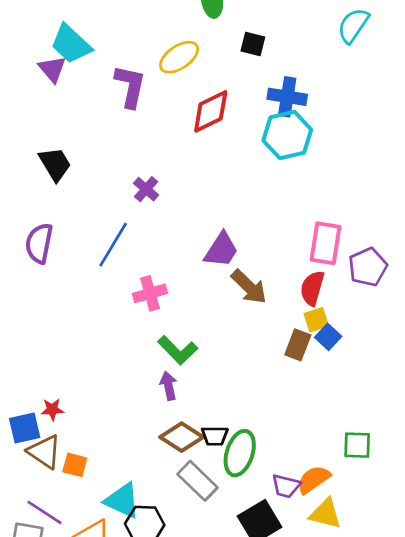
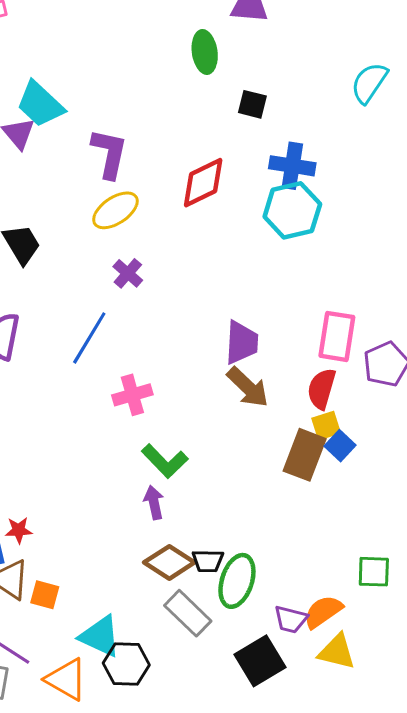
yellow ellipse: (179, 57) -> (115, 210), moved
purple trapezoid: (221, 250) -> (242, 343), moved, turned -30
brown rectangle: (298, 345) -> (305, 455), size x1.4

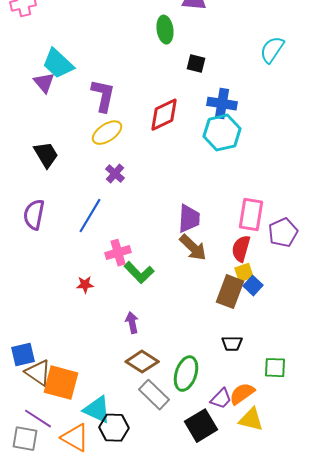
green L-shape: (165, 461) -> (139, 273), moved
red star: (19, 530) -> (85, 285), moved
black trapezoid: (208, 561) -> (232, 344), moved
orange square: (45, 595) -> (61, 383), size x1.8
purple trapezoid: (291, 619) -> (221, 399), turned -60

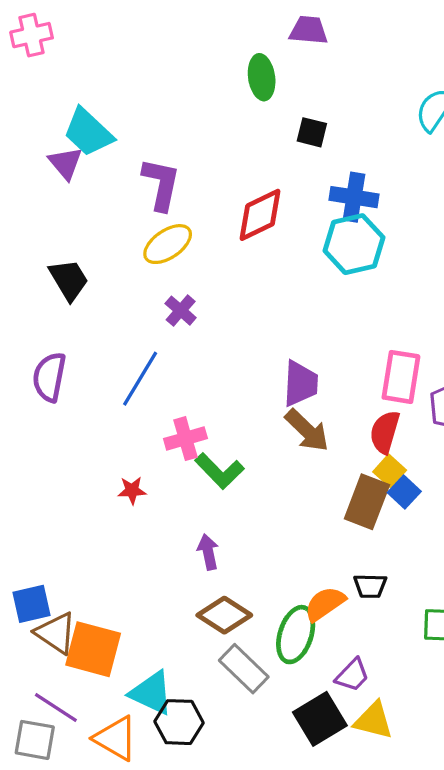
yellow square: (244, 273) -> (390, 471), turned -30
orange semicircle: (242, 394) -> (325, 604), moved
yellow triangle: (251, 420) -> (373, 720), moved

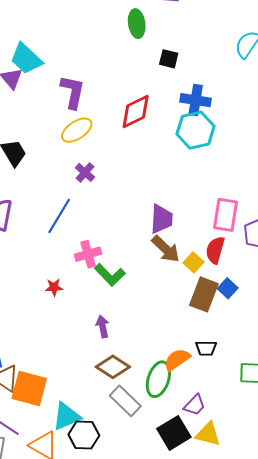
yellow square: (390, 471) -> (194, 262), moved
cyan triangle: (151, 693) -> (66, 416), turned -48

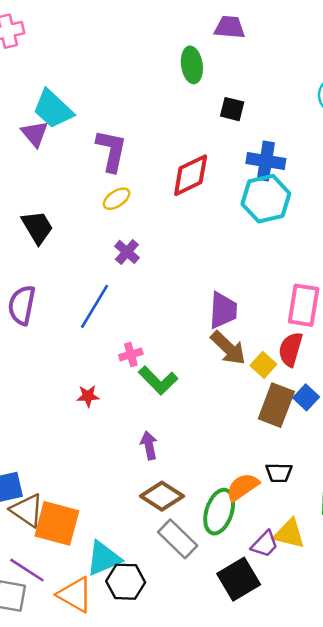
yellow ellipse: (77, 130) -> (117, 199), size x0.7
pink cross: (88, 254) -> (131, 354), size x0.7
yellow triangle: (208, 434) -> (289, 534), moved

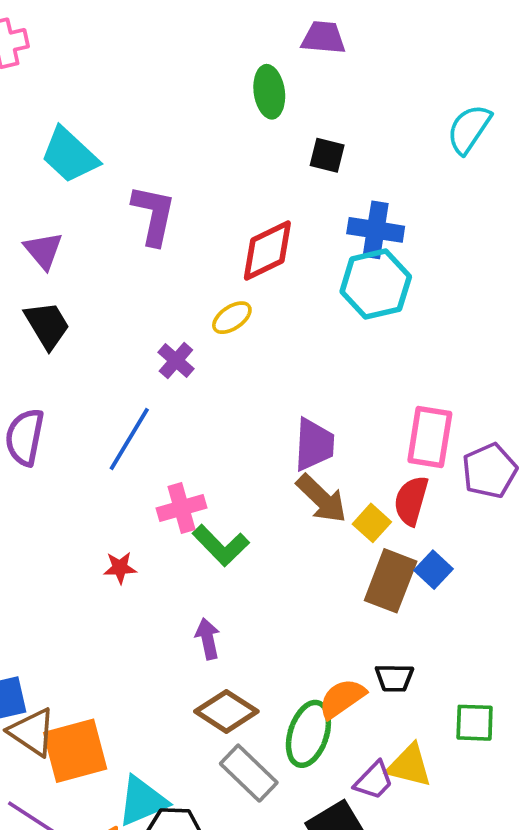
purple triangle: (35, 134) -> (43, 250), moved
yellow ellipse: (117, 199) -> (232, 318), moved
pink cross: (131, 354) -> (182, 508), size x1.4
orange square: (57, 523) -> (75, 751), turned -30

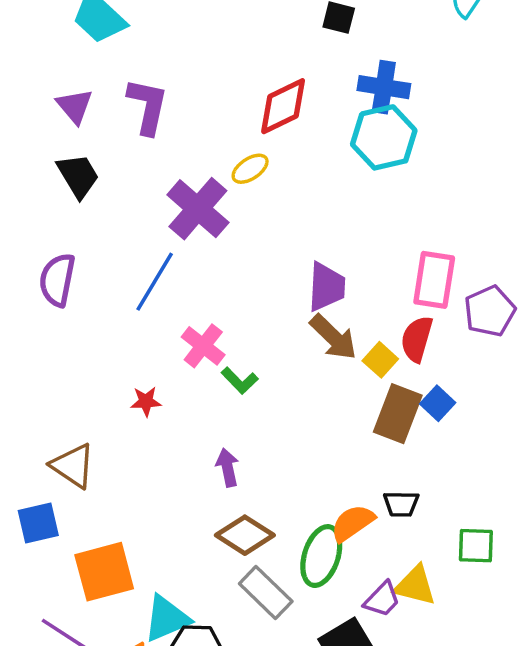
purple L-shape: (154, 215) -> (148, 106), moved
purple cross: (176, 361) -> (198, 209), size x1.8
pink cross: (182, 508) -> (203, 346), turned -36
green L-shape: (221, 545) -> (240, 381), size x0.7
brown triangle: (32, 732) -> (73, 466), moved

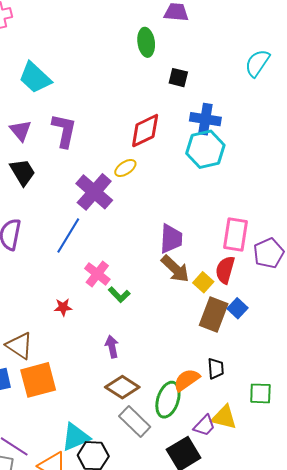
black trapezoid: (401, 504) -> (216, 368), turned -95
orange square: (104, 572) -> (38, 380), moved

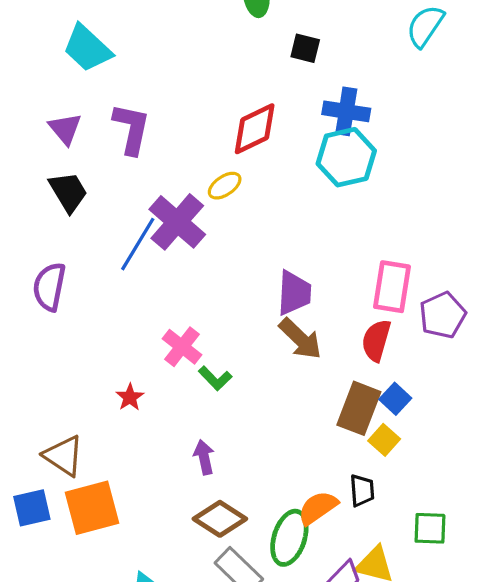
blue line: (68, 236) -> (138, 244), moved
yellow square: (203, 282) -> (384, 440), moved
red star: (63, 307) -> (130, 397), turned -30

